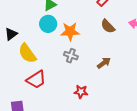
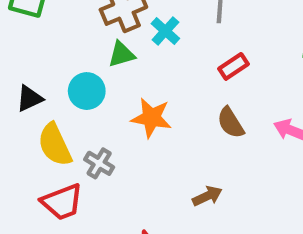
cyan circle: (48, 24) -> (87, 91), moved
gray cross: (71, 56) -> (99, 163), moved

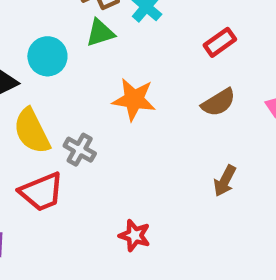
cyan circle: (87, 91) -> (47, 56), moved
brown semicircle: (231, 123) -> (218, 102), turned -88
brown arrow: (207, 196) -> (225, 181), moved, turned 144

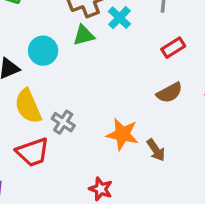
orange star: (134, 99) -> (122, 134), moved
brown arrow: (225, 181) -> (156, 150), moved, turned -65

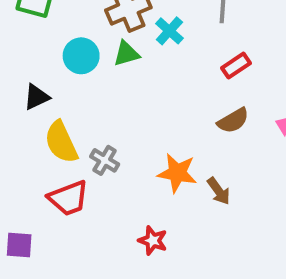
cyan circle: (43, 51) -> (81, 56), moved

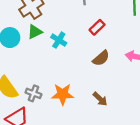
cyan cross: (169, 31) -> (59, 40), moved
orange star: (177, 173) -> (63, 94), moved

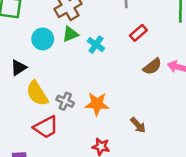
brown semicircle: (101, 58) -> (152, 66), moved
brown arrow: (100, 99) -> (138, 125), moved

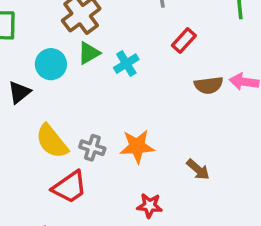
cyan cross: (96, 45) -> (126, 64), turned 30
brown semicircle: (152, 66) -> (209, 85), turned 36
black triangle: (19, 68) -> (19, 92), moved

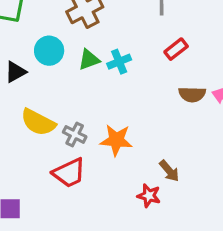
green triangle: (89, 53) -> (89, 60), moved
yellow semicircle: (52, 141) -> (38, 122), turned -33
red trapezoid: (70, 187) -> (69, 173), moved
red star: (150, 206) -> (149, 196), moved

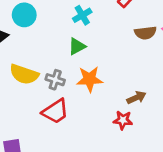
green triangle: (89, 60) -> (77, 46), moved
brown arrow: (169, 171) -> (136, 98), turned -66

